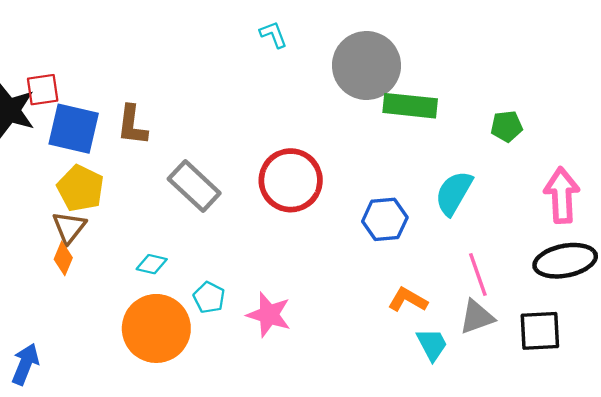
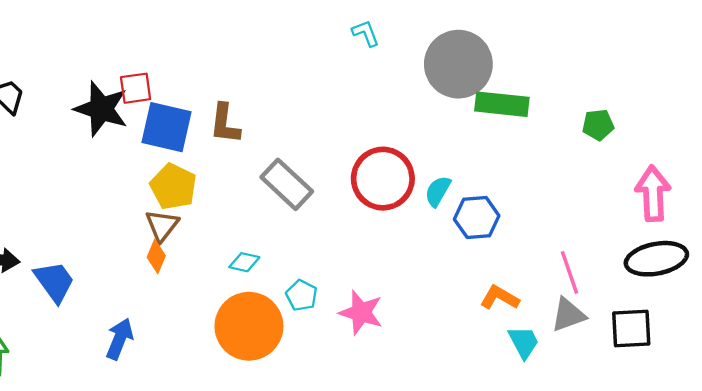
cyan semicircle: (454, 193) -> (438, 191), moved, size x0.7
blue arrow: (25, 364) -> (120, 339), moved

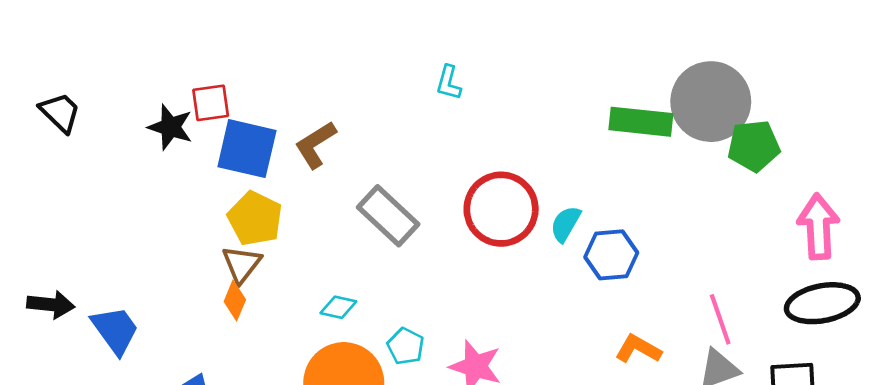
cyan L-shape: (366, 33) -> (449, 83), moved, turned -144
gray circle: (458, 64) -> (711, 102), moved
black star: (101, 109) -> (170, 127), size x0.7
brown L-shape: (225, 124) -> (316, 145), turned 51
green pentagon: (598, 125) -> (754, 146), size x1.4

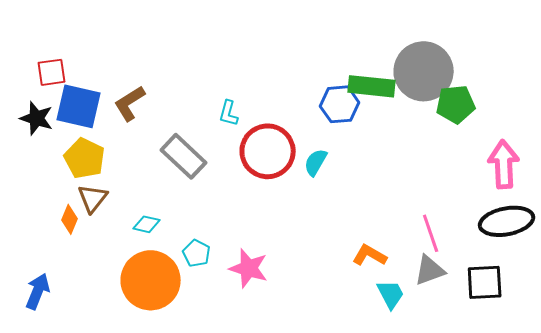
cyan L-shape: (449, 83) -> (229, 113), moved
black star: (170, 127) -> (37, 118), moved
blue hexagon: (611, 255) -> (340, 104), moved
brown triangle: (242, 264) -> (93, 198), moved

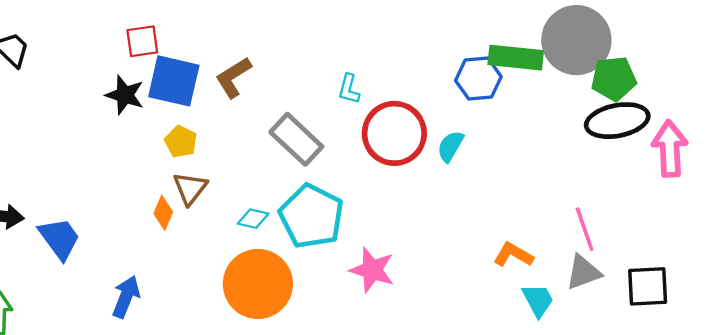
yellow pentagon: (85, 158) -> (181, 142), size x0.7
black ellipse: (507, 221) -> (617, 121), moved
cyan pentagon: (197, 253) -> (312, 216), moved, size x2.0

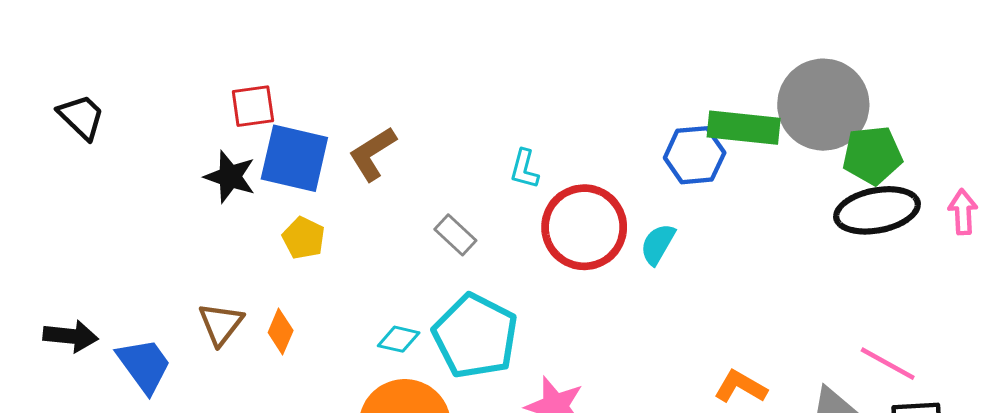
gray rectangle: (296, 139) -> (455, 235), size x0.6
pink arrow: (670, 149) -> (963, 212), moved, size x0.6
brown triangle: (190, 188) -> (221, 324), moved
pink line: (585, 229) -> (888, 364), moved, turned -42

